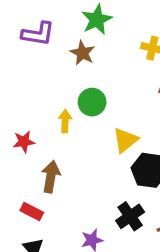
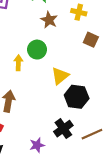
brown star: (83, 53) -> (49, 20), moved

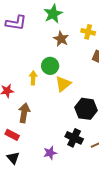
yellow triangle: (60, 76) -> (63, 84), moved
black cross: (63, 129) -> (74, 138), turned -30

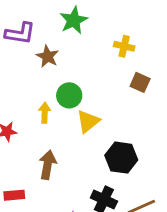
brown star: (61, 39) -> (48, 56), moved
brown arrow: (24, 113) -> (48, 165), moved
red rectangle: (12, 135) -> (14, 195), turned -32

